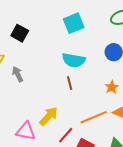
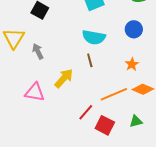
yellow arrow: (49, 116) -> (64, 78), moved
pink triangle: (26, 131) -> (35, 92), moved

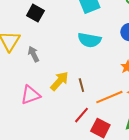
brown line: (90, 60) -> (81, 85), moved
pink triangle: (35, 92) -> (30, 95), turned -30

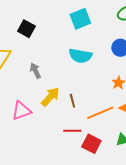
gray arrow: (33, 54) -> (35, 71), moved
red line: (81, 115) -> (72, 131), turned 48

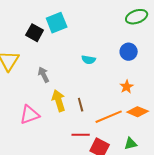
cyan square: (80, 19) -> (57, 23), moved
cyan semicircle: (80, 56) -> (89, 60), size x0.6
yellow arrow: (50, 97) -> (59, 101), turned -60

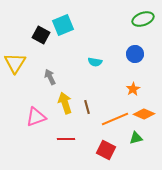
red line: (81, 135) -> (66, 139), moved
green triangle: (131, 144) -> (136, 138), moved

